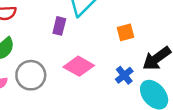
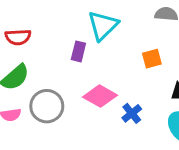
blue cross: (124, 75) -> (132, 113), moved

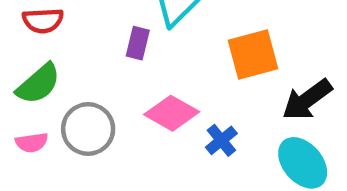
orange square: (152, 59) -> (253, 54), size x1.6

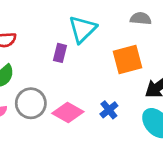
pink diamond: (172, 113) -> (68, 113), moved

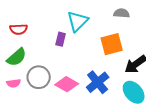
blue cross: (109, 110) -> (98, 82), size x1.6

